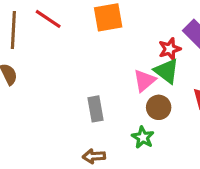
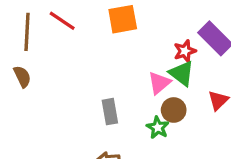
green star: (143, 137) -> (158, 128), moved

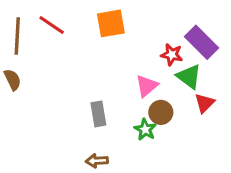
red star: (185, 51) -> (172, 55), turned 30
green triangle: (182, 73) -> (189, 76), moved

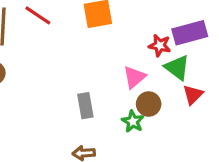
purple rectangle: (201, 42) -> (190, 33), turned -60

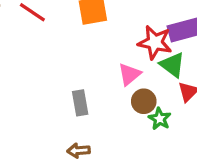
red star: (160, 45) -> (155, 42), size x1.5
green star: (133, 121) -> (160, 119), moved

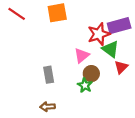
red star: (155, 42) -> (99, 34), turned -30
green star: (160, 119) -> (85, 85), moved

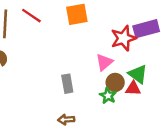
green triangle: (110, 49) -> (138, 74), moved
red triangle: (121, 67) -> (133, 88), moved, turned 48

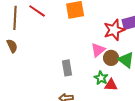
brown circle: (115, 82) -> (111, 58), moved
red triangle: (133, 88) -> (111, 85), moved

